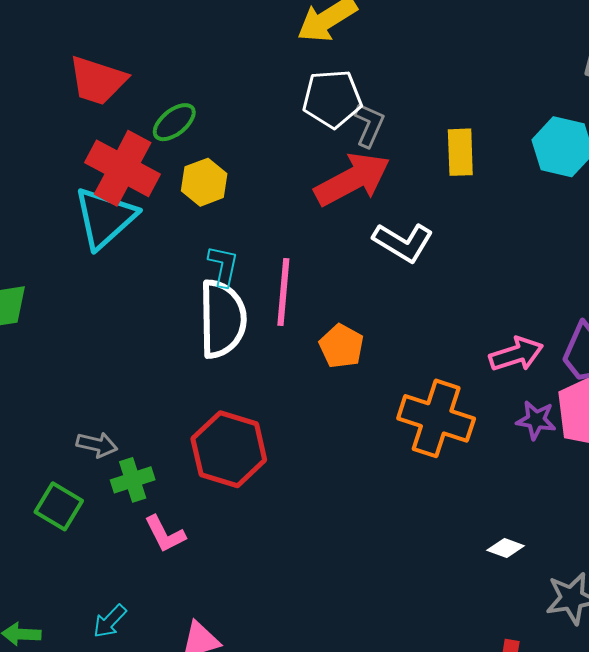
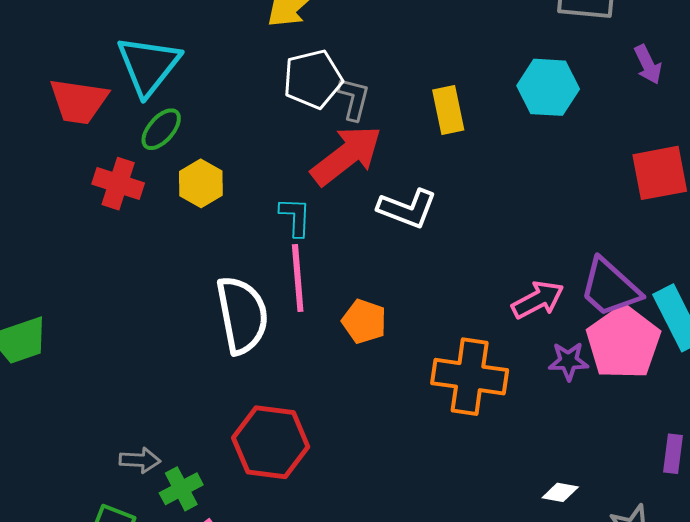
red cross: (123, 168) -> (118, 184), size x0.7
cyan triangle: (105, 218) -> (148, 65), moved
cyan L-shape: (223, 266) -> (295, 217), moved

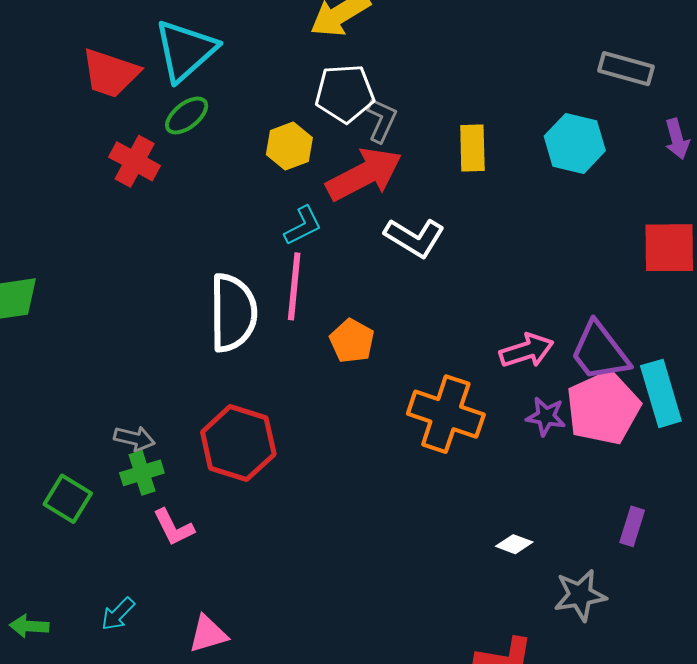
yellow hexagon: (201, 183) -> (289, 146), moved
cyan L-shape: (295, 217) -> (303, 226), turned 51
gray arrow: (140, 460) -> (134, 439), moved

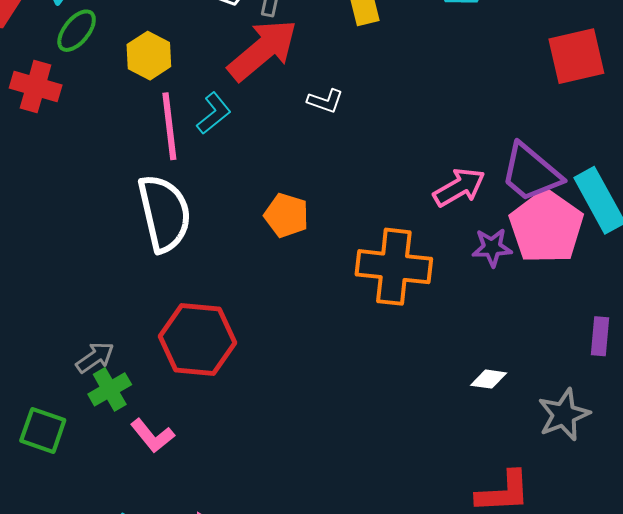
yellow hexagon: (289, 146) -> (149, 56), moved
white L-shape: (414, 238) -> (325, 101), size x0.6
pink line: (294, 286) -> (169, 126), moved
gray arrow: (134, 439) -> (95, 357), turned -36

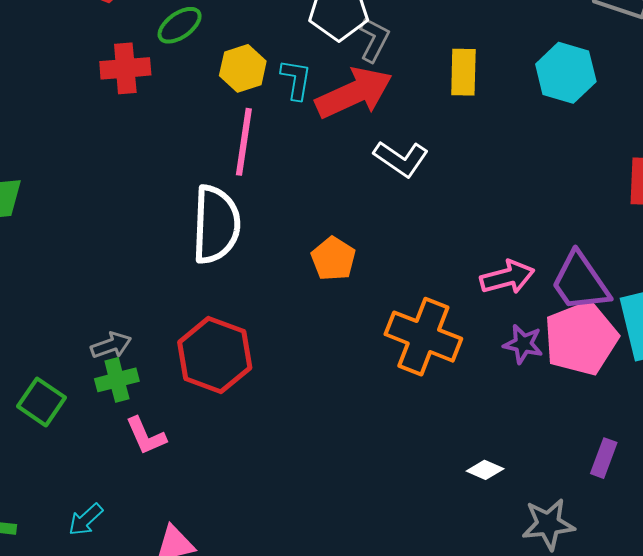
red cross: (36, 87) -> (125, 68), turned -36
white L-shape: (325, 101) -> (401, 159), size x1.5
cyan L-shape: (214, 113) -> (296, 79), moved, turned -57

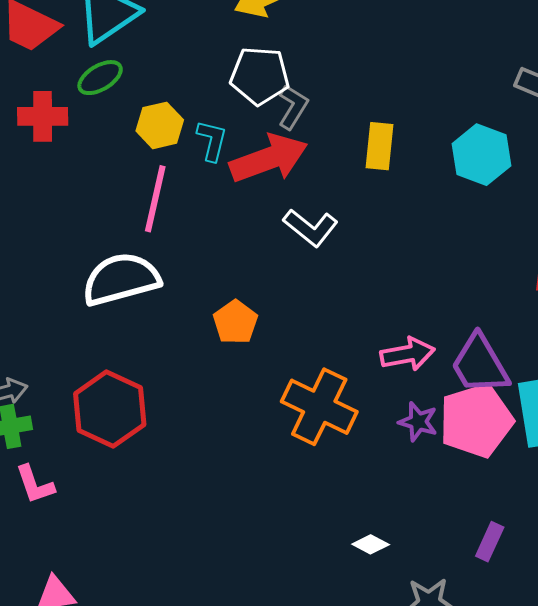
white semicircle: (216, 225) -> (121, 279), turned -112

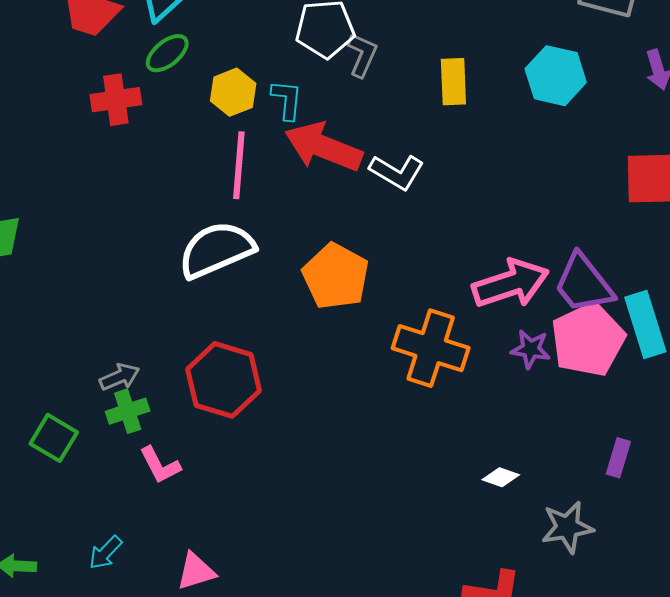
red arrow: (269, 158) -> (324, 147), moved, turned -130
orange pentagon: (235, 322) -> (336, 276), size x1.5
pink arrow: (407, 354) -> (511, 283), size x1.4

